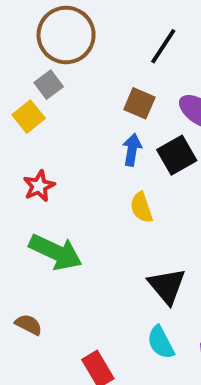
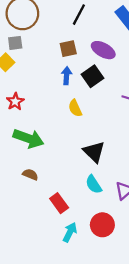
gray square: (49, 85) -> (15, 43), turned 35
brown square: (139, 103) -> (68, 49), turned -30
brown semicircle: (29, 325) -> (30, 174), moved

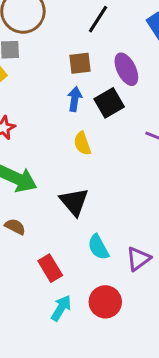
purple ellipse: (103, 50) -> (126, 69), turned 30
black triangle: (94, 152) -> (74, 202), moved

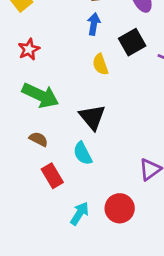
black square: (109, 103) -> (132, 42), moved
cyan semicircle: (98, 247) -> (83, 153), moved
red rectangle: (50, 268) -> (52, 176), moved

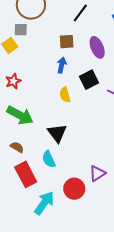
red rectangle: (52, 176) -> (26, 174), size x1.4
red circle: (120, 208) -> (74, 189), moved
cyan arrow: (80, 213) -> (44, 203), size x1.4

